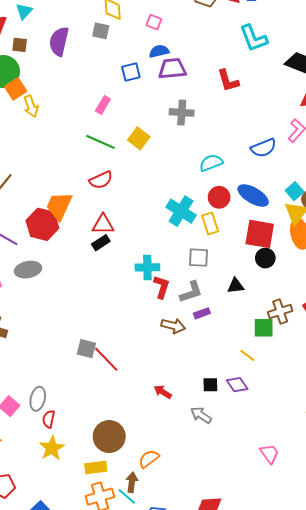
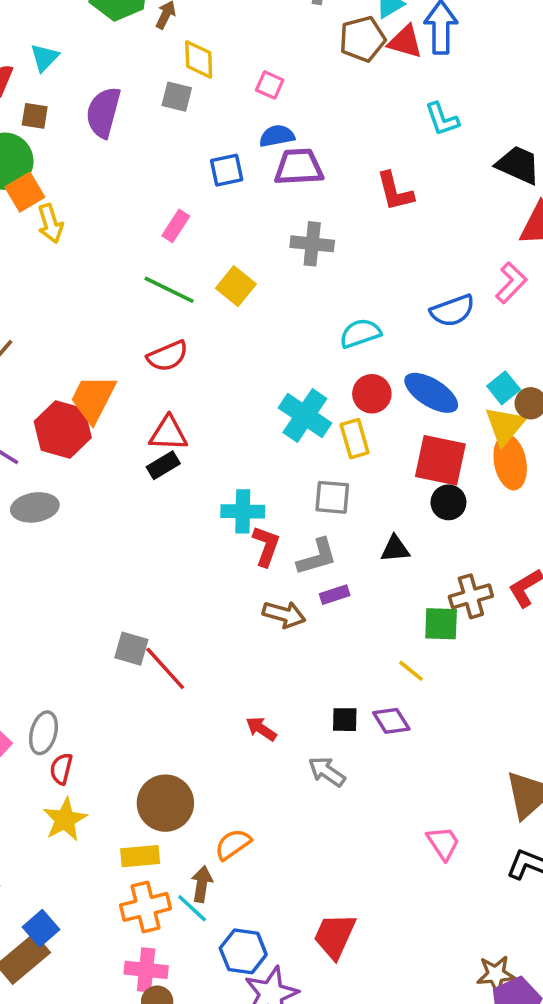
cyan L-shape: (254, 38) -> (442, 119), size x0.7

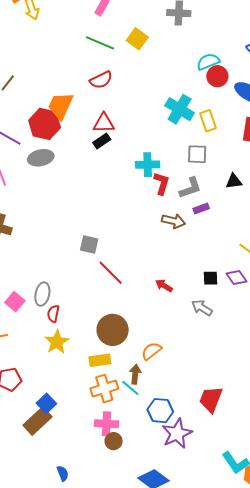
red circle: (372, 394) -> (217, 76), moved
gray ellipse: (35, 507) -> (41, 158), moved
red line: (165, 668) -> (111, 273), moved

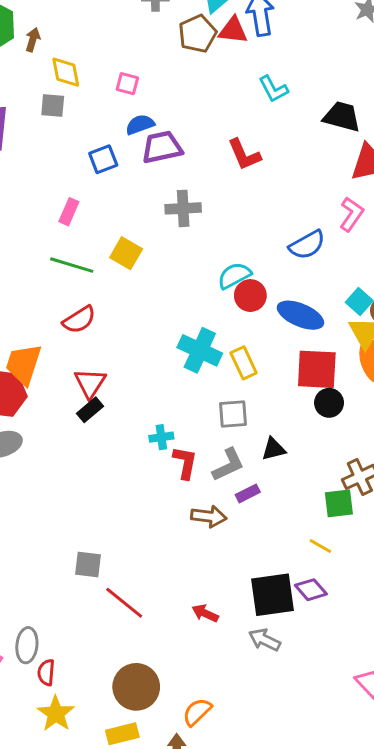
red triangle: (104, 123) -> (90, 383), turned -50
cyan cross: (148, 165) -> (161, 437), size x0.7
black triangle: (234, 181) -> (274, 449), moved
black square: (210, 278) -> (272, 595), size x2.0

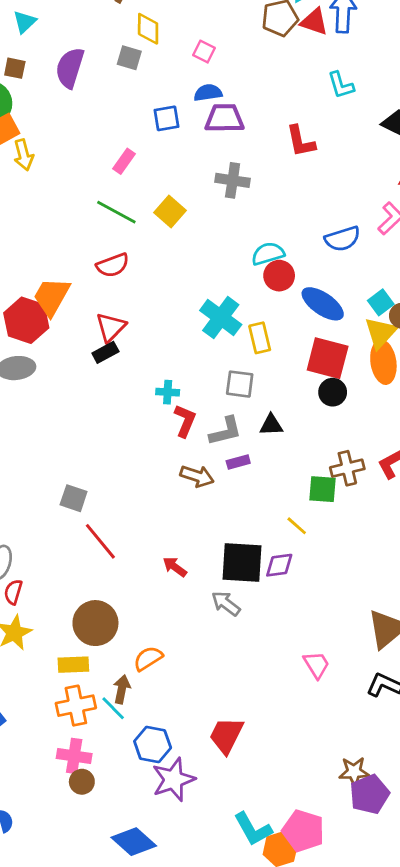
purple diamond: (311, 590) -> (279, 565), turned -68

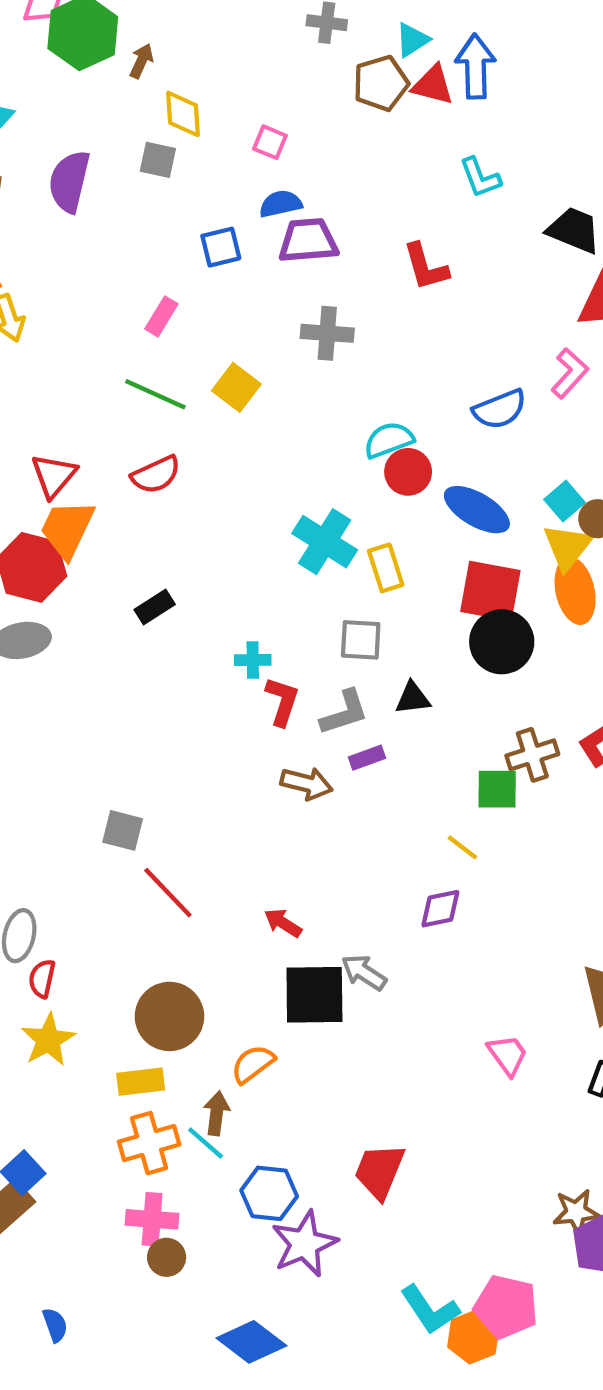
red triangle: (111, 327) -> (54, 476), moved
black circle: (333, 392) -> (502, 642), size x1.5
black square: (242, 562) -> (314, 995), moved

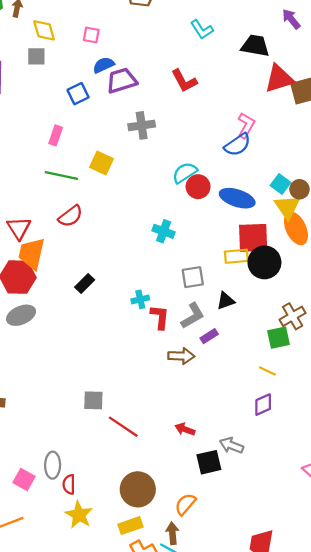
pink L-shape: (570, 373) -> (246, 125), moved
cyan cross: (325, 542) -> (164, 231), size x0.7
yellow rectangle: (386, 568) -> (236, 256), moved, turned -65
black square: (314, 995) -> (209, 462), size x0.7

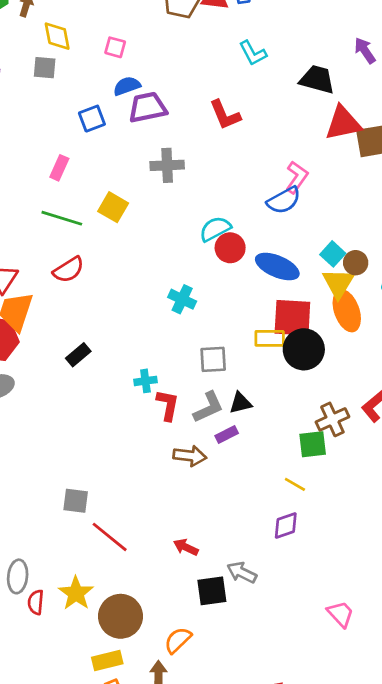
black triangle: (226, 301) -> (240, 403), moved
yellow star: (79, 515) -> (76, 593), moved

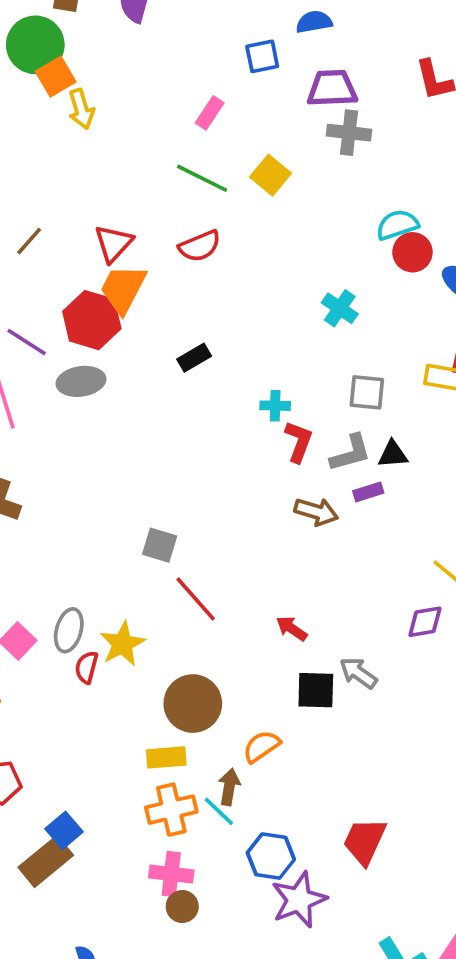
purple trapezoid: (148, 107) -> (332, 88), moved
yellow star: (76, 593) -> (122, 644), moved

